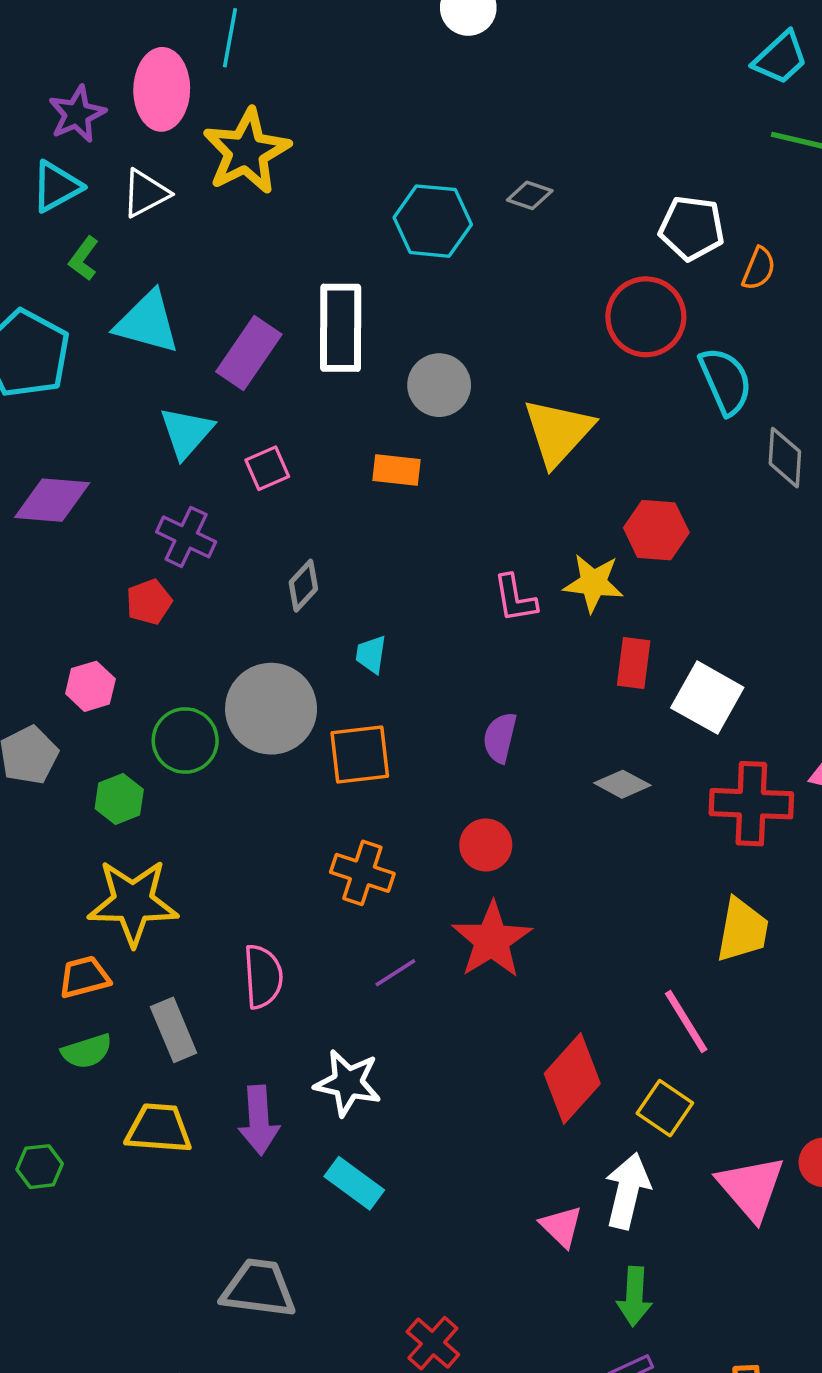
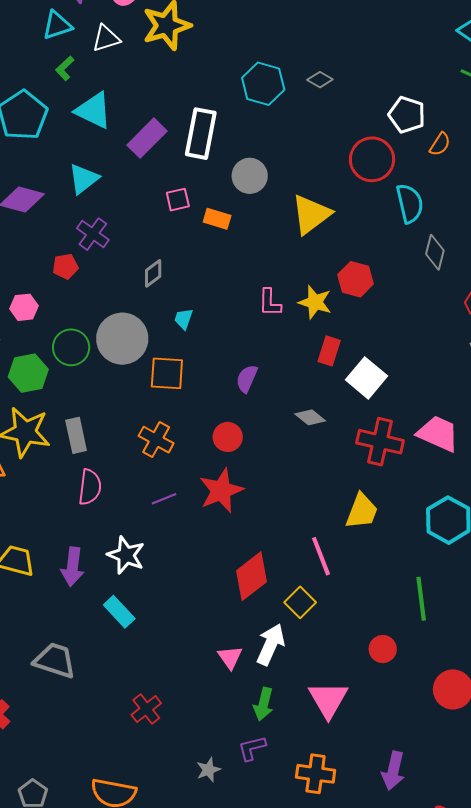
cyan triangle: (186, 432) -> (83, 179), moved
pink square: (267, 468) -> (178, 200), moved
green hexagon: (119, 799) -> (28, 373), size x1.4
gray rectangle: (174, 1030) -> (76, 435), moved
pink triangle: (751, 1188) -> (328, 700), moved

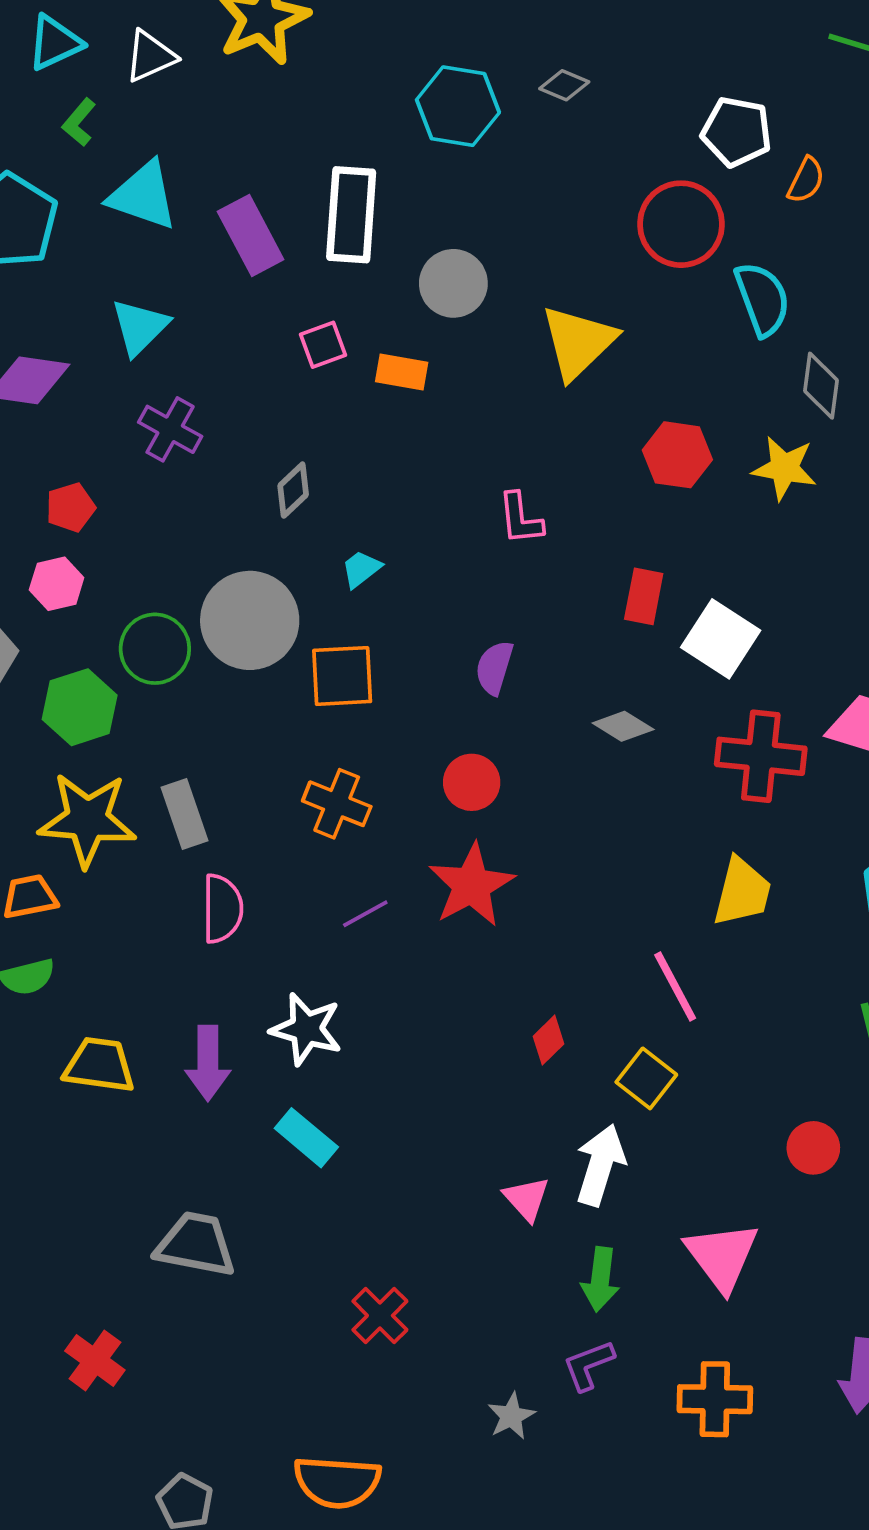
purple rectangle: (147, 138) -> (251, 236), turned -66
red pentagon: (65, 266) -> (70, 507), moved
yellow star: (315, 302) -> (784, 468), moved
cyan trapezoid: (184, 319) -> (361, 569), turned 40
red diamond: (252, 576) -> (549, 1040), size x0.5

